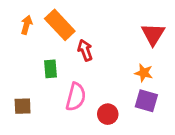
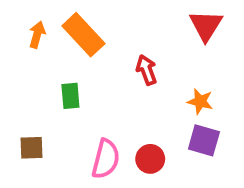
red triangle: (153, 34) -> (206, 25), moved
red arrow: (85, 50) -> (146, 70), moved
pink semicircle: (76, 97) -> (106, 159), moved

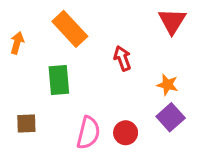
orange arrow: (37, 35) -> (17, 43), moved
green rectangle: (70, 96) -> (59, 80), size x1.4
purple square: (204, 140) -> (171, 117), turned 32

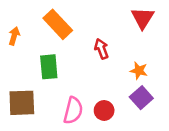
brown square: (26, 123) -> (22, 103), size x1.6

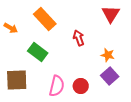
orange arrow: (14, 36) -> (11, 28), turned 104
green rectangle: (49, 67) -> (38, 52), turned -48

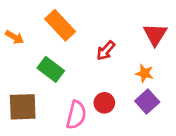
red triangle: (111, 14) -> (155, 35), moved
red arrow: (79, 38) -> (106, 51), turned -119
red circle: (81, 86) -> (104, 103), moved

